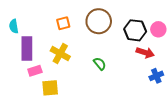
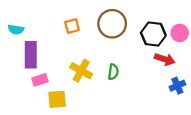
cyan semicircle: (14, 26) -> (16, 29), turned -72
yellow cross: (60, 54) -> (81, 71), moved
green semicircle: (100, 64) -> (113, 72), turned 48

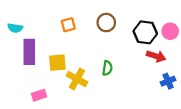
brown circle: (112, 24) -> (106, 23), size x0.7
yellow cross: (81, 71) -> (77, 79), moved
pink rectangle: (40, 80) -> (39, 95), moved
yellow square: (57, 99) -> (57, 63), moved

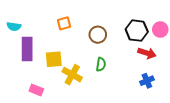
brown circle: (106, 23) -> (98, 35), moved
blue cross: (168, 81) -> (147, 81), moved
pink rectangle: (39, 95) -> (36, 90), turned 40

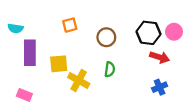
pink rectangle: (36, 90) -> (24, 95), moved

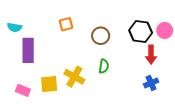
red arrow: (160, 57) -> (151, 55), turned 72
yellow square: (59, 64) -> (49, 84), moved

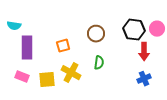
orange square: (66, 24) -> (63, 46), moved
pink rectangle: (23, 90) -> (22, 77), moved

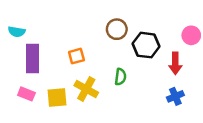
black hexagon: (134, 30) -> (146, 45), moved
brown circle: (96, 34) -> (117, 29), moved

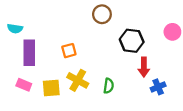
brown circle: (117, 29) -> (102, 14), moved
red arrow: (175, 63) -> (144, 67), moved
green semicircle: (120, 77) -> (109, 86), moved

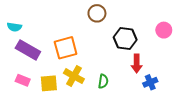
orange square: (69, 51) -> (66, 48), size x1.6
purple rectangle: (29, 53) -> (28, 50), turned -60

